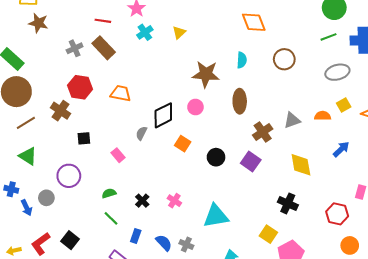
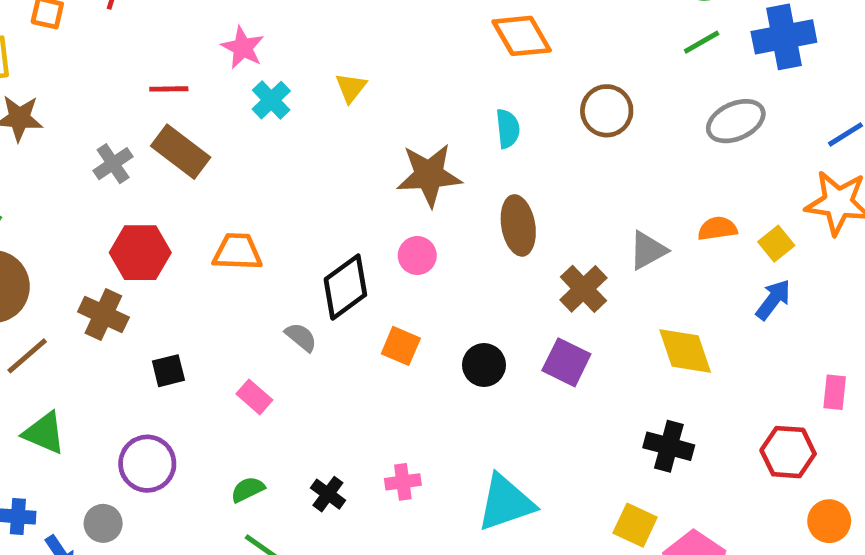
yellow square: (344, 105) -> (776, 244), moved
gray semicircle: (141, 133) -> (301, 337), turned 112
pink cross: (174, 201) -> (403, 482), turned -32

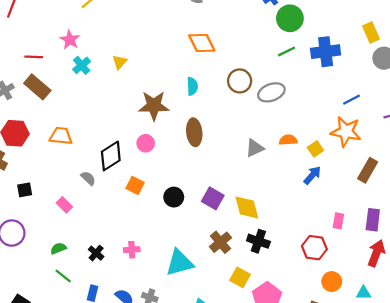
gray ellipse: (736, 121) -> (271, 92), moved
brown cross: (583, 289) -> (220, 242), moved
yellow diamond: (685, 351) -> (247, 208), moved

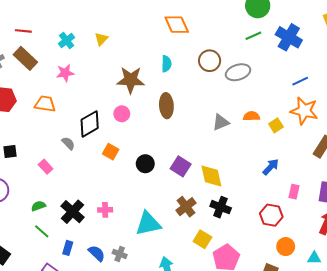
pink star: (70, 40) -> (65, 73), moved, turned 30
blue cross: (326, 52) -> (289, 37), turned 35
blue line: (352, 100) -> (300, 81), moved
blue arrow: (312, 175) -> (271, 167), moved
black cross: (96, 253) -> (73, 212), size x1.6

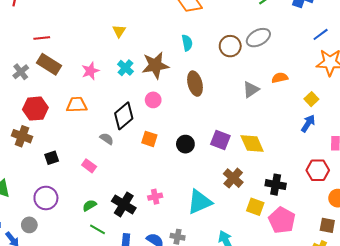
cyan cross: (67, 41) -> (125, 68), moved
brown circle: (210, 61) -> (230, 46), moved
yellow square: (276, 125) -> (311, 99), moved
black cross: (221, 207) -> (276, 185), moved

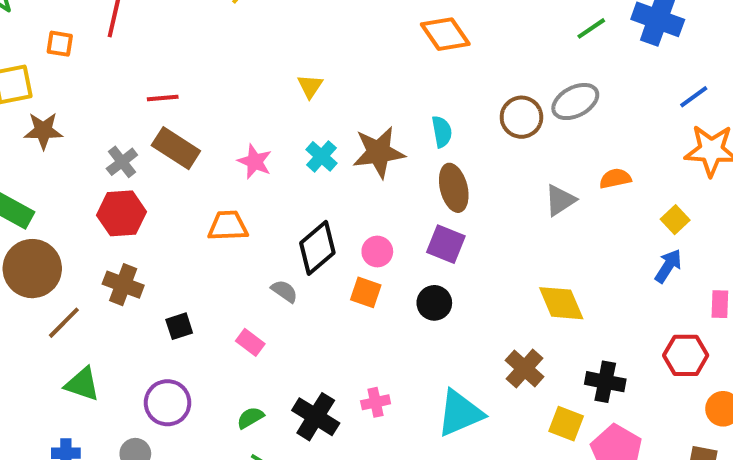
cyan semicircle: (187, 43) -> (442, 132), moved
pink star: (90, 71) -> (255, 162), turned -30
pink circle: (153, 100) -> (377, 252), moved
red hexagon: (35, 109) -> (122, 213), moved
purple square: (220, 140) -> (446, 244), moved

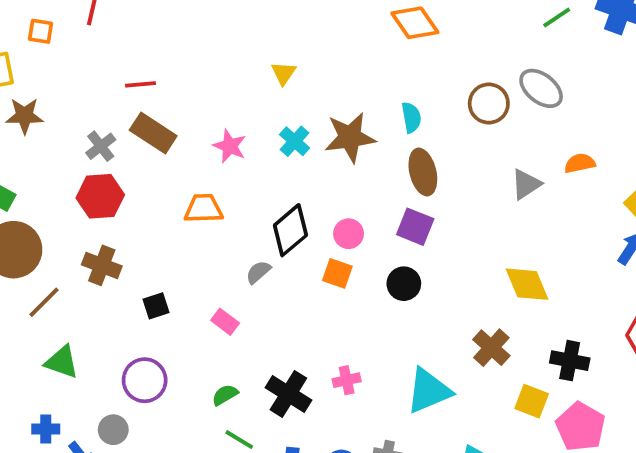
gray ellipse: (575, 102) -> (541, 88), turned 66
gray semicircle: (284, 291) -> (258, 272), turned -76

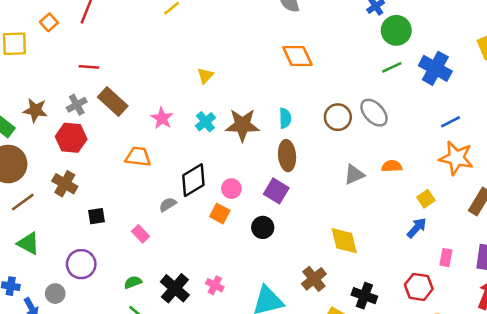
orange square: (41, 31) -> (49, 22), turned 30
red line: (140, 84) -> (89, 67), moved
brown star: (24, 116) -> (35, 110), moved
pink cross: (347, 380) -> (215, 285), turned 30

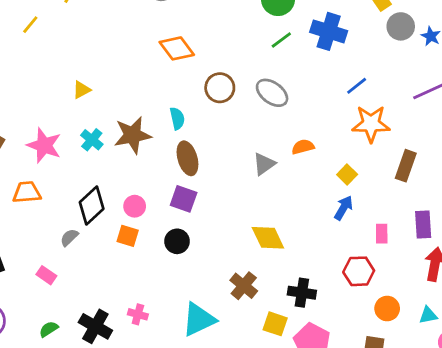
yellow triangle: (205, 76) -> (82, 90), turned 30
brown circle: (338, 117) -> (220, 88), moved
pink star: (162, 118) -> (44, 145), size x1.4

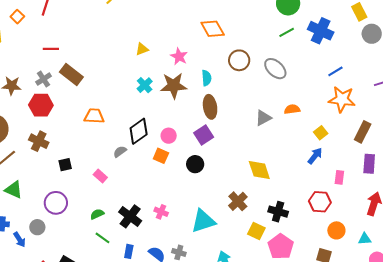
pink star: (44, 145) -> (179, 56), moved, size x0.7
purple square: (184, 199) -> (204, 135), turned 30
purple rectangle: (423, 225) -> (369, 164), moved

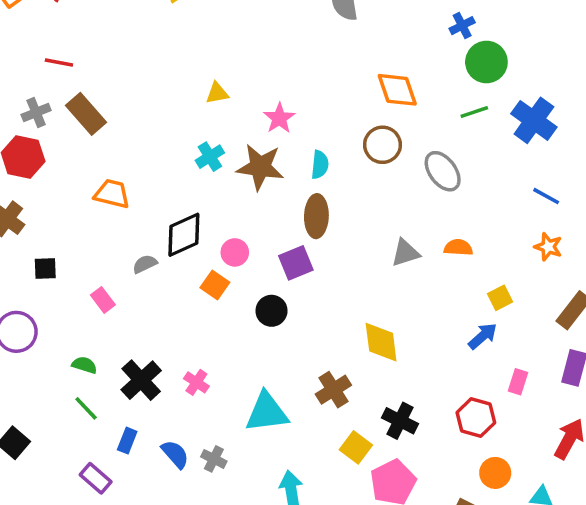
orange diamond: (213, 29) -> (397, 90), moved
blue line: (335, 71) -> (546, 196), turned 49
orange star: (342, 99) -> (548, 247), size x0.6
green semicircle: (97, 214) -> (84, 365), turned 32

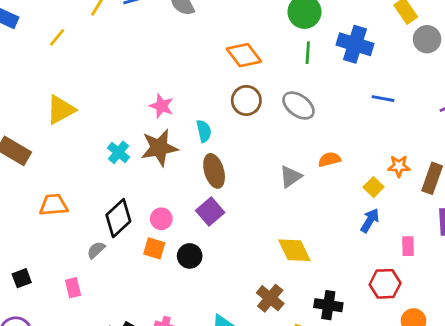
yellow triangle: (217, 93) -> (61, 110), moved, size x1.6
green line: (474, 112) -> (308, 53), turned -50
orange star: (548, 247) -> (399, 166), moved
pink rectangle: (103, 300) -> (73, 288), turned 42
black circle: (272, 311) -> (190, 256), moved

